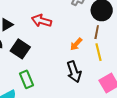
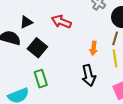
orange arrow: (76, 44) -> (93, 48), turned -40

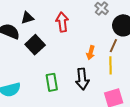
red arrow: (61, 22) -> (62, 22), turned 54
green rectangle: (41, 79) -> (52, 82), moved

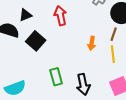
black arrow: (82, 79) -> (83, 84), moved

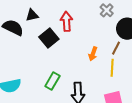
black square: (36, 41) -> (49, 38), moved
green rectangle: (56, 77) -> (52, 81), turned 36

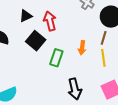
black triangle: (32, 15) -> (26, 16), moved
green rectangle: (52, 81) -> (56, 58), moved

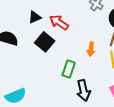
red arrow: (50, 21) -> (59, 22), turned -42
green rectangle: (56, 58) -> (69, 69), moved

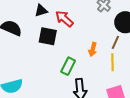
black square: (45, 42) -> (48, 36), turned -36

